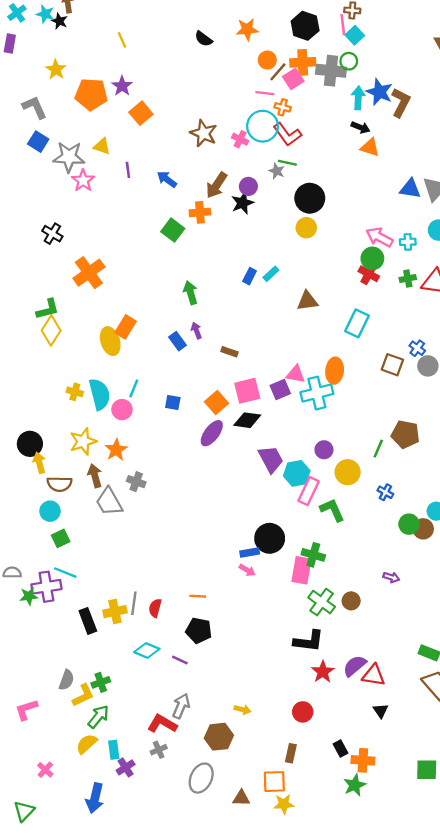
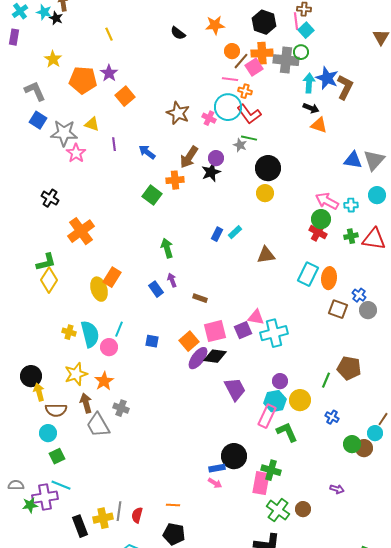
orange ellipse: (335, 371) -> (329, 278), moved
purple ellipse: (212, 433) -> (198, 358), moved
cyan hexagon: (297, 473) -> (275, 401), moved

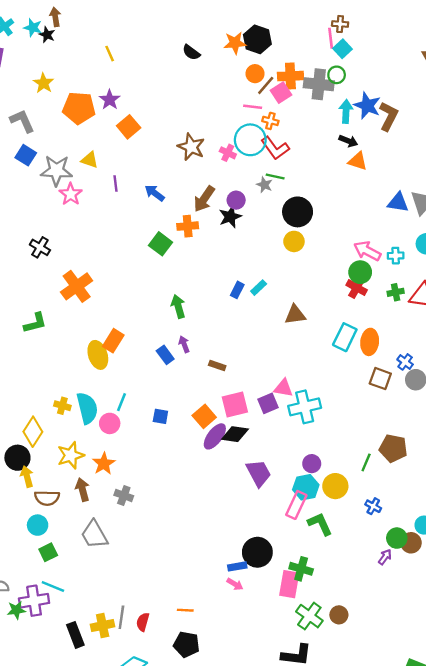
black hexagon: (264, 22) -> (257, 39), moved
yellow diamond: (49, 280) -> (33, 432), moved
gray trapezoid: (98, 425) -> (94, 535), moved
purple arrow: (337, 489) -> (385, 557), moved, turned -72

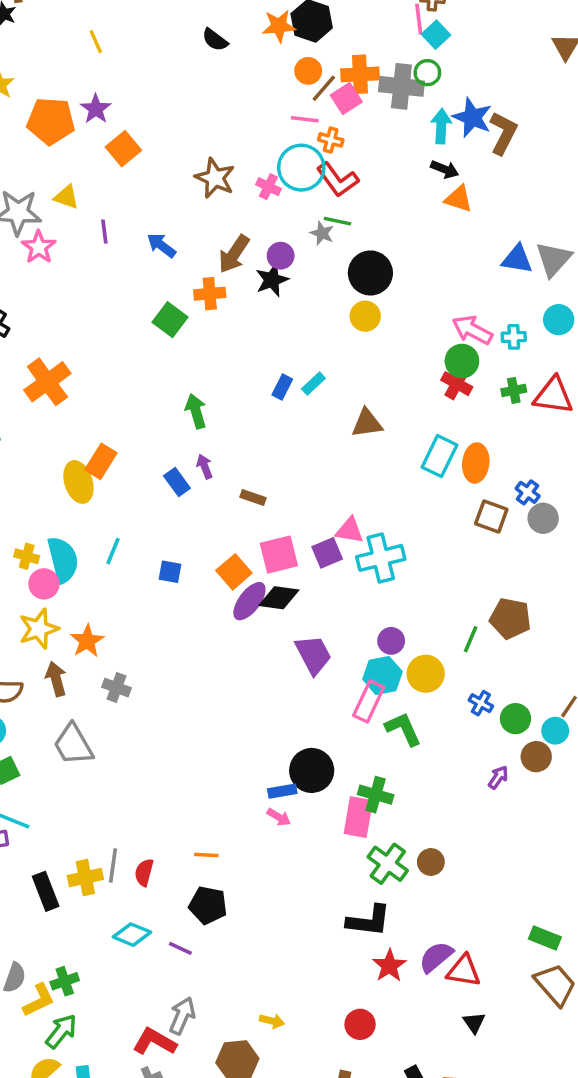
pink circle: (110, 423) -> (44, 584), moved
green circle: (397, 538) -> (515, 719), moved

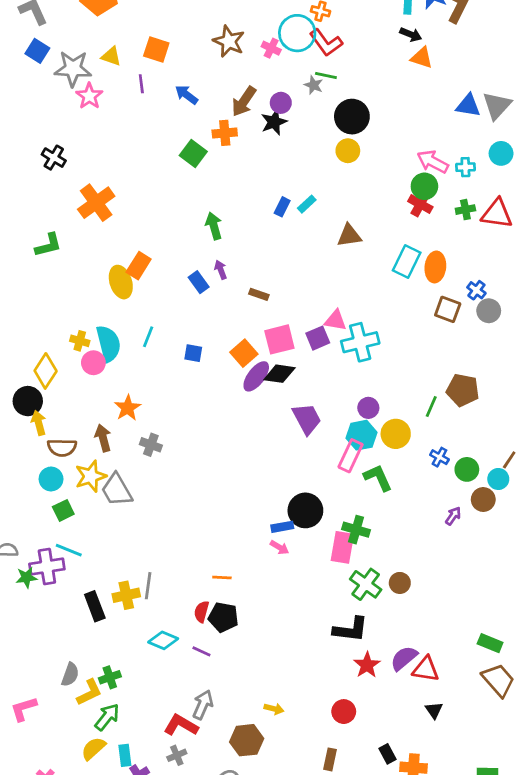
orange square: (123, 149) -> (156, 50), moved, turned -32
yellow star: (39, 629) -> (91, 476), moved
red semicircle: (144, 872) -> (201, 612), moved

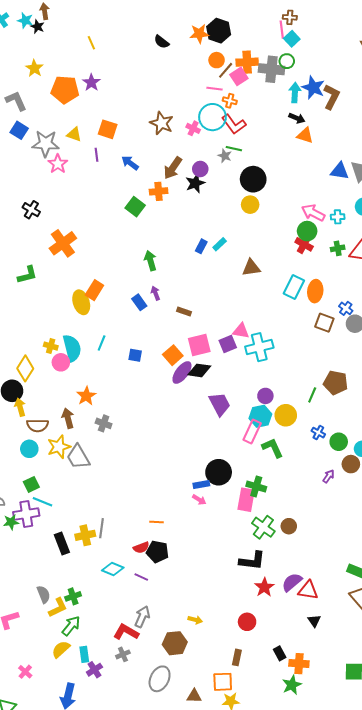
green square: (63, 510) -> (31, 484), moved
red semicircle: (201, 612) -> (141, 548), turned -126
gray semicircle: (70, 675) -> (44, 594), turned -42

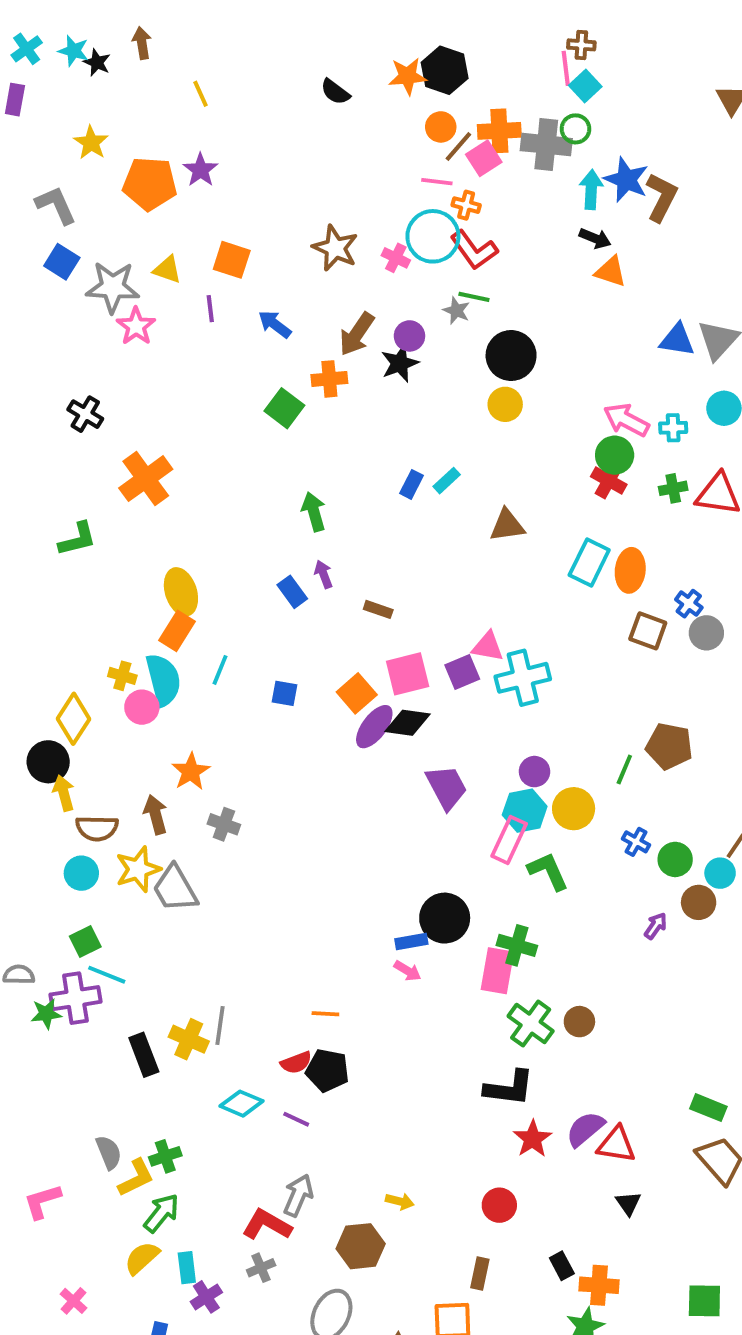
brown arrow: (45, 11) -> (142, 43), moved
orange rectangle: (94, 290) -> (177, 631), moved
yellow cross: (85, 535) -> (189, 1039), turned 36

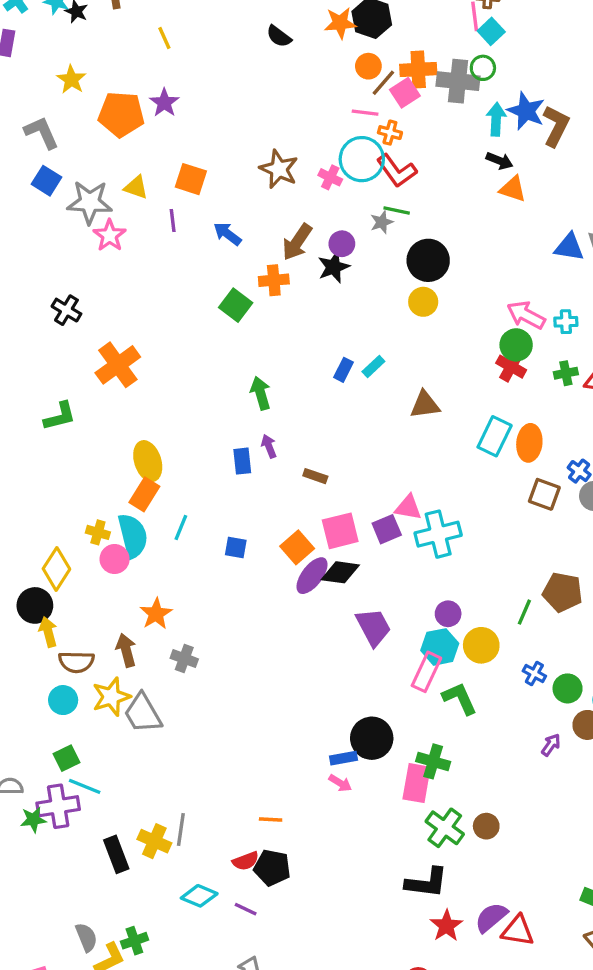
gray star: (456, 311) -> (382, 222), turned 30
blue rectangle: (292, 592) -> (242, 461), turned 30

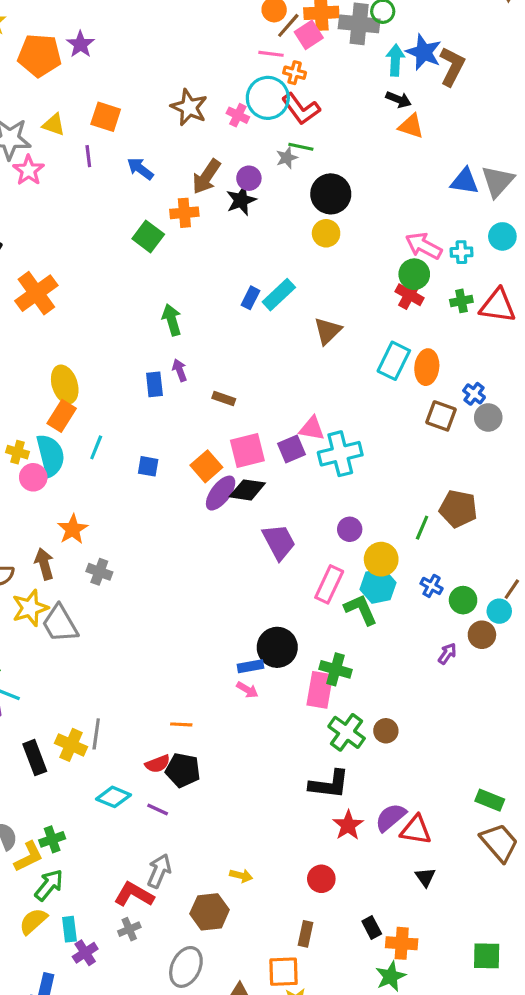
cyan rectangle: (373, 367) -> (279, 295), size x1.5
brown triangle: (425, 405) -> (328, 331), turned -36
cyan hexagon: (440, 647) -> (378, 586), moved

